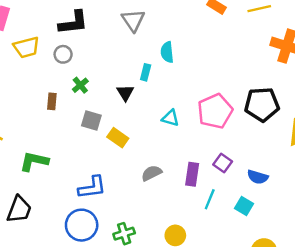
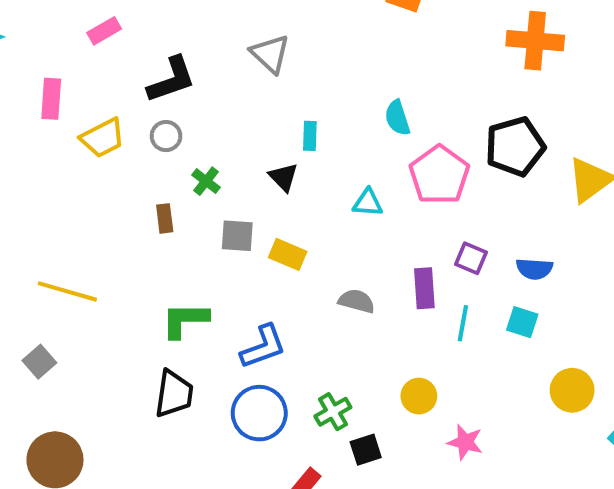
cyan semicircle: (167, 52) -> (397, 118), moved
green L-shape: (34, 161) -> (185, 320), moved
gray semicircle: (152, 173) -> (357, 301), turned 54
black trapezoid: (19, 209) -> (174, 394), moved

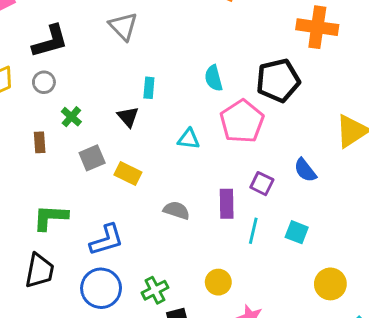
black pentagon: (515, 147) -> (278, 80), moved
gray square: (237, 236) -> (92, 158), turned -30
blue semicircle: (534, 269) -> (305, 170), moved, turned 45

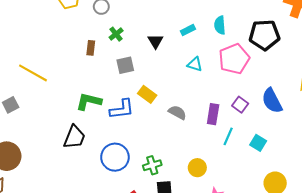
cyan rectangle: (149, 88) -> (188, 30), moved, turned 48
blue semicircle: (305, 170) -> (272, 101), size x1.4
yellow rectangle: (128, 174) -> (147, 94), moved
blue L-shape: (106, 240) -> (122, 109), moved

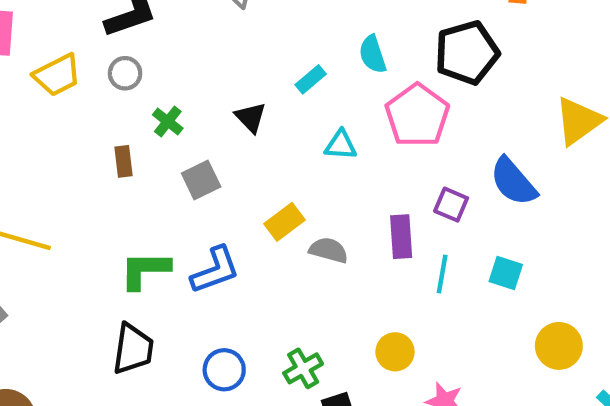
yellow rectangle: (147, 94) -> (285, 222), moved, turned -60
blue circle: (115, 157) -> (224, 370), size x0.7

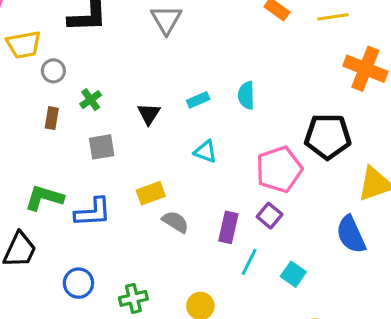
black pentagon: (467, 53) -> (328, 136), moved
gray circle: (125, 73) -> (53, 71), moved
pink pentagon: (417, 115) -> (279, 169), moved
blue semicircle: (513, 182) -> (351, 234), moved

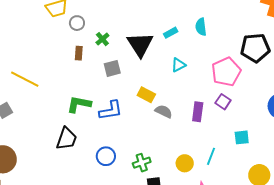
black triangle: (149, 114) -> (140, 44), size x1.8
cyan triangle: (205, 152) -> (178, 65), turned -42
yellow rectangle: (151, 193) -> (146, 95), turned 54
cyan line: (249, 262) -> (211, 156), moved
cyan square: (293, 274) -> (242, 137), turned -35

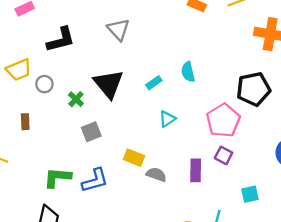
black triangle: (140, 44) -> (109, 84), moved
brown rectangle: (79, 53) -> (25, 122), moved

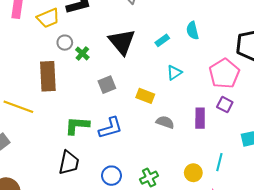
yellow trapezoid: (19, 70) -> (48, 18), moved
green cross: (76, 99) -> (82, 53), moved
brown rectangle: (25, 122) -> (48, 76), size x2.0
yellow rectangle: (134, 158) -> (145, 96), moved

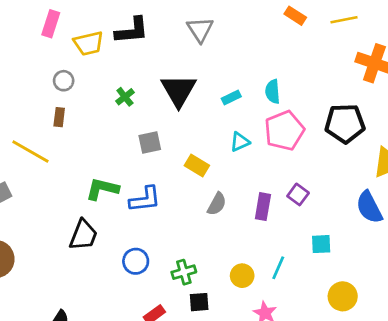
gray circle: (65, 43) -> (64, 81), moved
pink pentagon: (224, 74) -> (284, 131), moved
brown rectangle: (48, 76) -> (59, 117), moved, size x0.5
gray semicircle: (165, 122) -> (217, 204), turned 90

